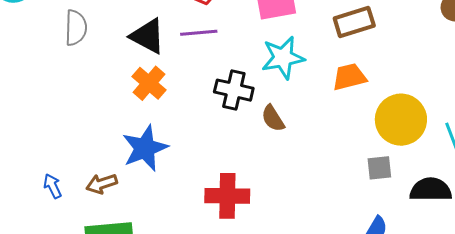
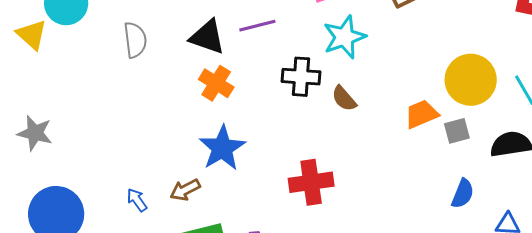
orange trapezoid: (349, 77) -> (422, 114), moved

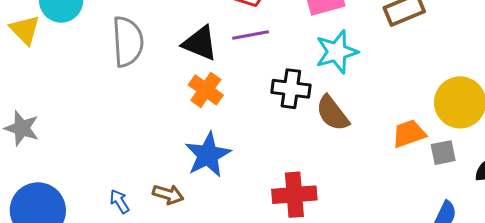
gray semicircle: (135, 40) -> (128, 42), size x1.4
brown semicircle: (344, 99) -> (332, 113), size x1.4
brown arrow: (185, 190) -> (168, 194), turned -140

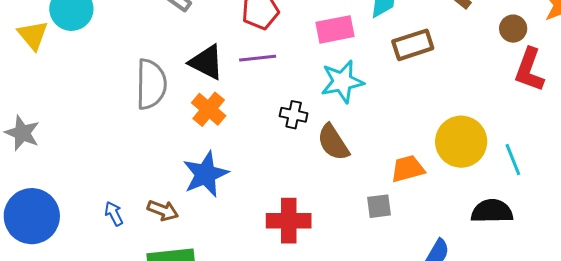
gray semicircle: (128, 42) -> (151, 84), moved
black cross: (291, 89) -> (294, 115), size x0.7
gray square: (443, 153) -> (379, 206), moved

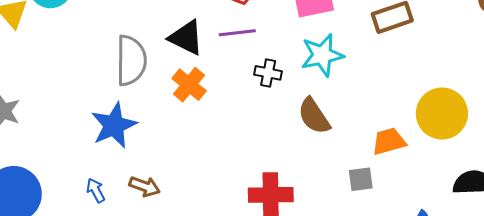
black cross: (294, 115) -> (268, 73), moved
blue star: (206, 174) -> (114, 125), moved

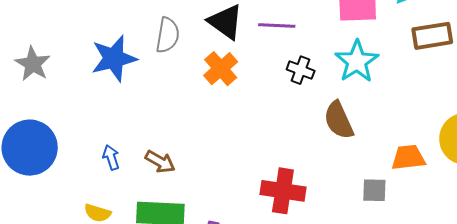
cyan star: (322, 55) -> (357, 61), turned -30
gray semicircle: (131, 60) -> (168, 35), size x0.7
blue star: (114, 125) -> (114, 58), moved

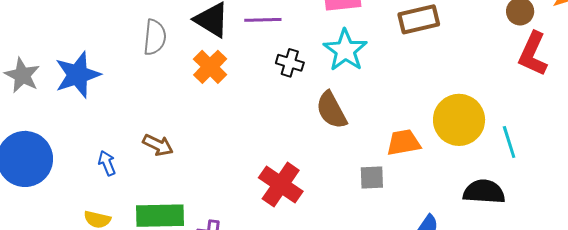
blue star: (114, 58) -> (78, 75), moved
brown arrow: (160, 162) -> (158, 145), moved
red cross: (283, 191) -> (281, 184), turned 30

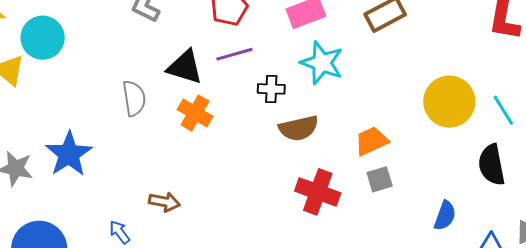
brown semicircle: (331, 110) -> (299, 128), moved, turned -60
orange trapezoid: (403, 142) -> (372, 141), moved
red cross: (281, 184) -> (318, 192), moved
black semicircle: (484, 192) -> (492, 165), turned -90

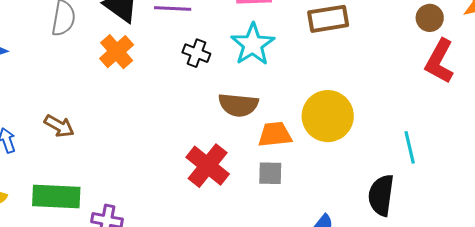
yellow circle: (449, 102) -> (328, 116), moved
brown semicircle: (299, 128) -> (238, 105), moved

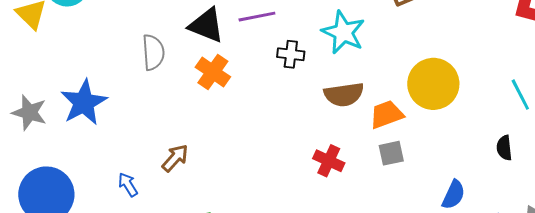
brown arrow: (59, 126) -> (175, 158), turned -64
red cross: (208, 166) -> (329, 161), size x0.7
black semicircle: (381, 195) -> (504, 148), size x0.6

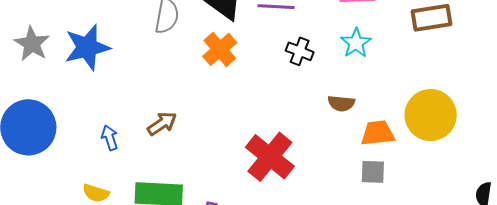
cyan star: (343, 32) -> (356, 43), size x0.7
brown semicircle: (344, 94) -> (341, 103), size x0.7
red cross: (329, 161) -> (270, 157), moved, size x1.6

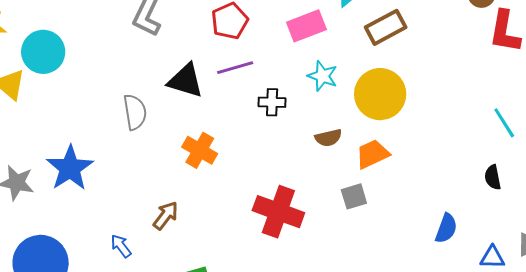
orange cross: (220, 49) -> (200, 150), moved
yellow circle: (431, 115) -> (380, 94), moved
gray square: (373, 172) -> (354, 196), moved

